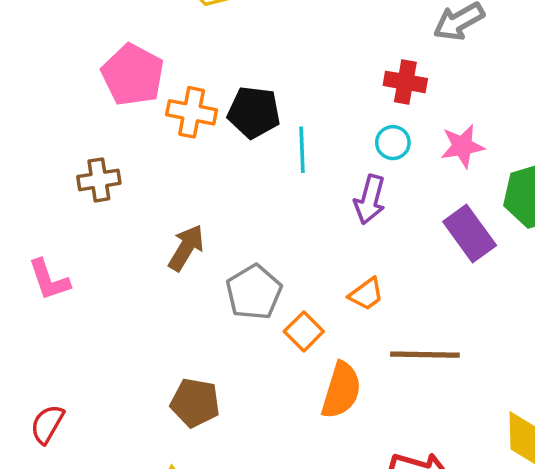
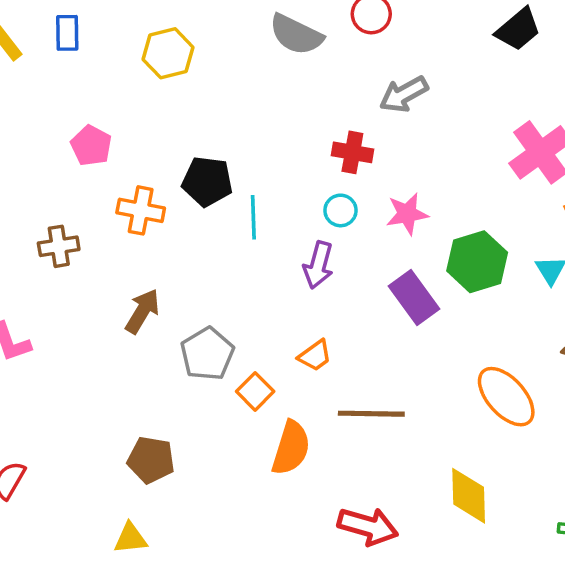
pink pentagon: (133, 75) -> (91, 146), size x0.7
orange cross: (192, 112) -> (141, 210), moved

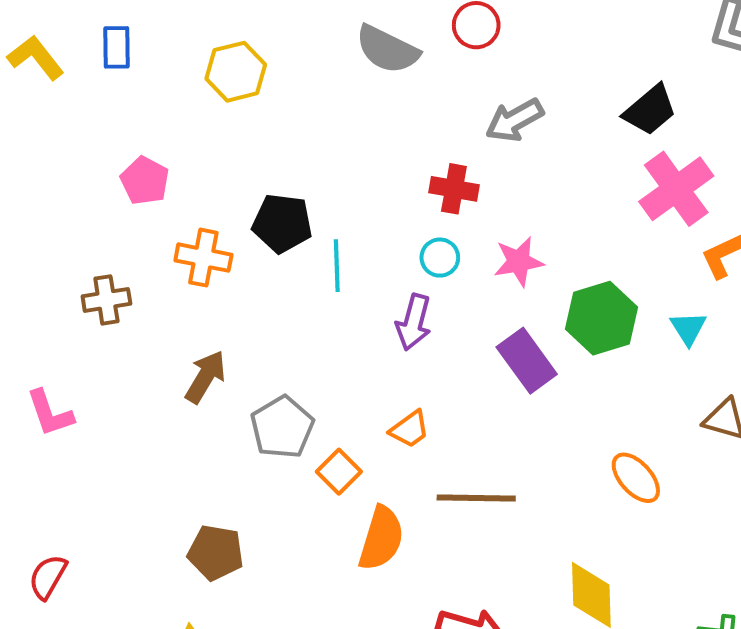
black trapezoid: (518, 29) -> (650, 110), moved
orange ellipse: (506, 397) -> (636, 478), size x0.7

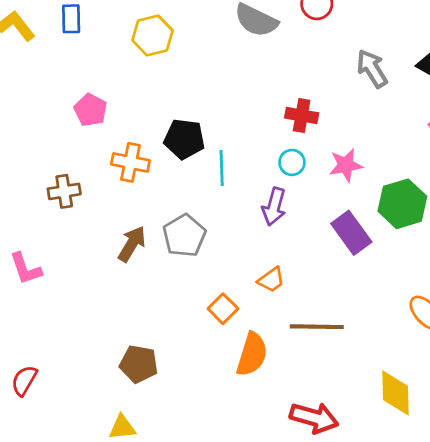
gray arrow: (515, 120) -> (372, 69), moved, turned 87
gray pentagon: (282, 427) -> (184, 236), moved

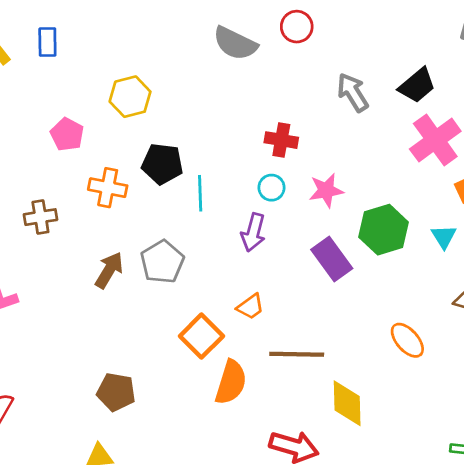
yellow hexagon: (153, 35) -> (130, 97), moved
orange square: (223, 309) -> (201, 336), size x1.4
yellow diamond: (395, 393) -> (347, 403), moved

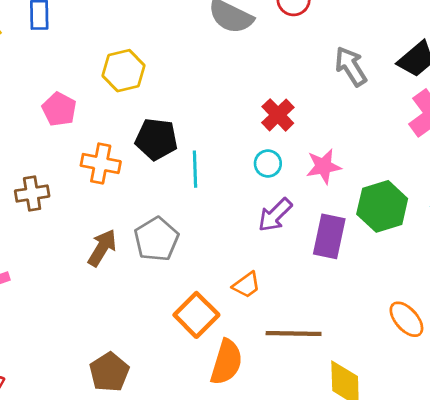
red cross: (281, 140) -> (278, 115), turned 36
purple arrow: (253, 232) -> (275, 215), moved, turned 30
purple rectangle: (332, 259) -> (329, 236), turned 48
brown pentagon: (116, 392) -> (109, 372), turned 30

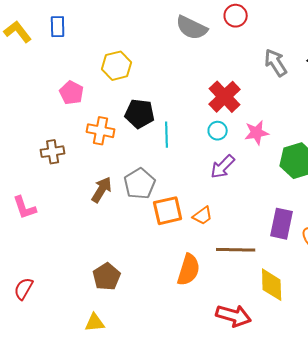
red cross: (278, 115) -> (225, 97), size x1.4
purple rectangle: (329, 236) -> (282, 224), moved
orange square: (196, 315) -> (168, 211), moved, turned 32

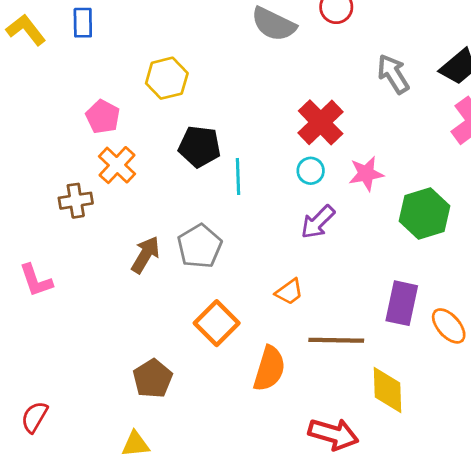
orange cross: (101, 131) -> (117, 165), moved, turned 32
orange square: (168, 211) -> (217, 323), moved, turned -32
red semicircle: (24, 289) -> (34, 417), moved

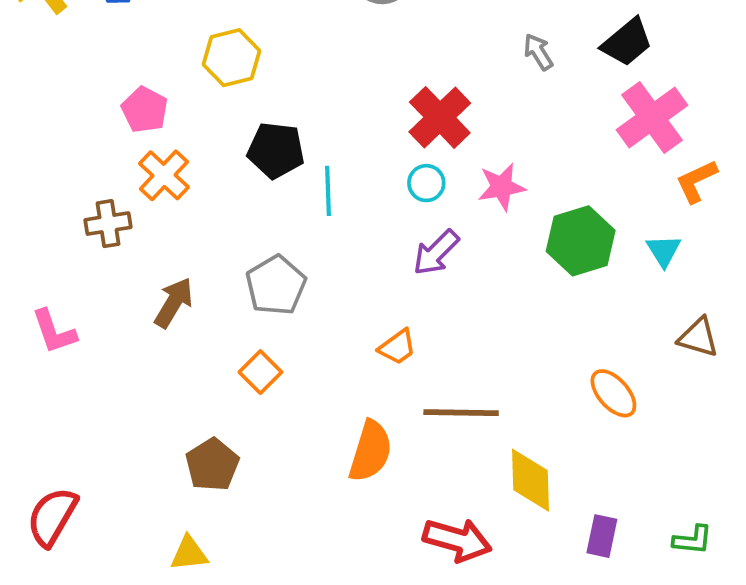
gray arrow: (393, 74) -> (538, 52), size x0.7
brown arrow: (145, 255) -> (174, 303), moved
purple rectangle: (402, 303) -> (602, 536), moved, size x0.7
orange square: (217, 323) -> (260, 372), moved, size x0.7
red semicircle: (34, 417) -> (52, 517), size x1.4

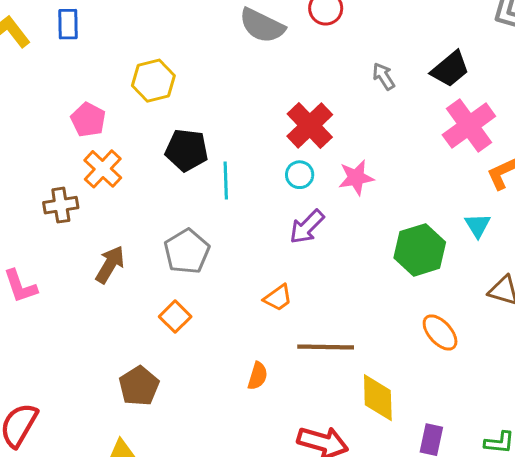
green hexagon: (581, 241) -> (420, 250), moved
orange semicircle: (370, 451) -> (258, 376), size x0.6

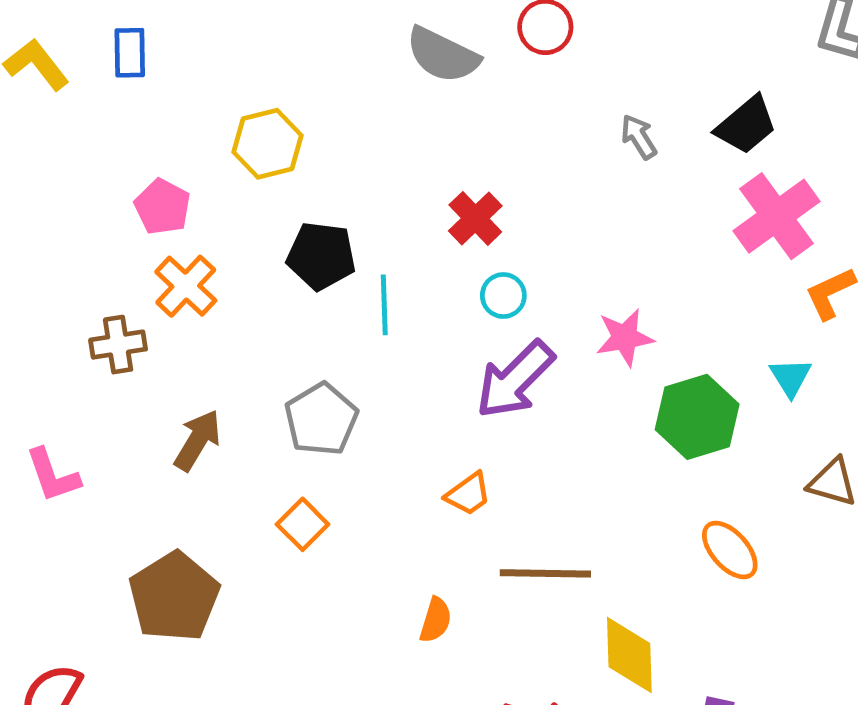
red cross: (310, 125) -> (475, 218), moved, size x0.7
pink star: (356, 178) -> (625, 338), moved
purple arrow: (307, 227) -> (515, 380), size x1.4
brown pentagon: (139, 386) -> (174, 597), moved, size x1.4

